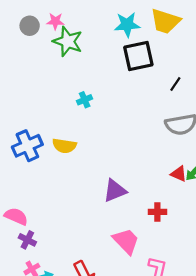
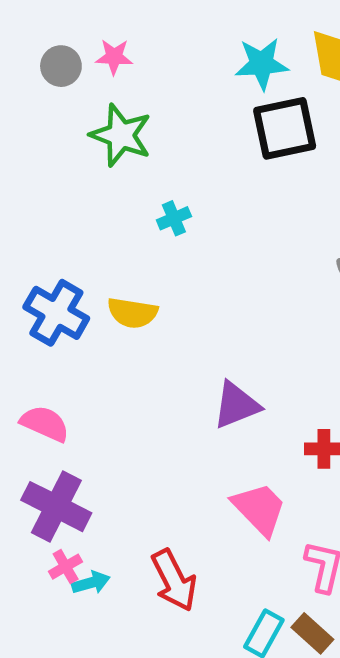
green star: (68, 41) -> (121, 135), moved
blue cross: (27, 146) -> (56, 313), turned -36
pink semicircle: (16, 216) -> (45, 424), moved
purple cross: (27, 240) -> (56, 507), size x1.8

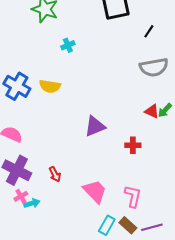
pink trapezoid: (259, 509) -> (95, 191), moved
red arrow: (174, 580) -> (55, 174), moved, size x0.6

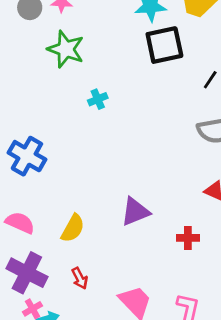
yellow semicircle: (50, 86) -> (73, 228), moved, turned -70

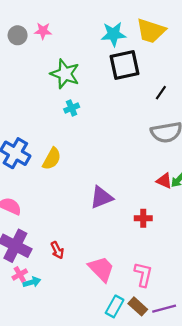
green star: (66, 49) -> (65, 74), moved
yellow semicircle: (73, 228) -> (52, 159), moved

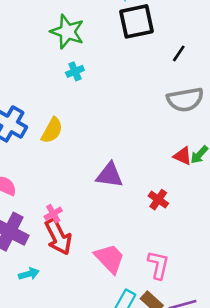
purple triangle: (101, 197) -> (110, 175), turned 30
red cross: (143, 218) -> (158, 200), turned 35
red arrow: (57, 250) -> (58, 237), size x1.8
pink cross: (20, 274) -> (53, 214), moved

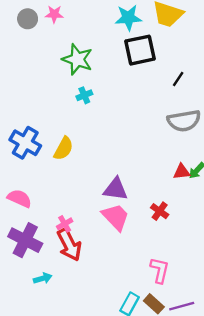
red triangle: (183, 156) -> (182, 172), turned -30
pink trapezoid: (110, 258) -> (116, 217), moved

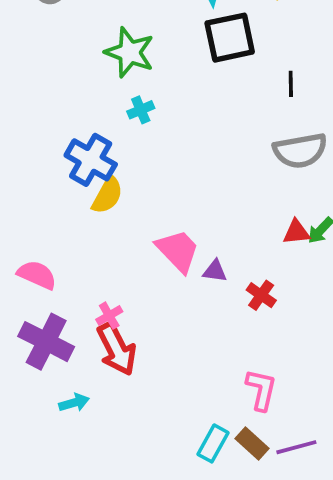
black line: (178, 79) -> (291, 84), turned -35
blue cross: (25, 143) -> (91, 160), moved
purple triangle: (116, 189) -> (215, 271), moved, size x0.6
pink trapezoid: (116, 217) -> (178, 251), moved

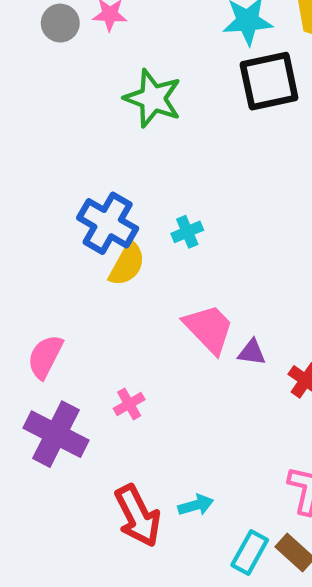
cyan cross: (141, 110) -> (187, 232), moved
pink semicircle: (37, 275) -> (45, 357), turned -87
red arrow: (117, 349) -> (138, 516), moved
cyan arrow: (74, 403) -> (196, 505), moved

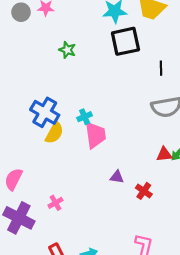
green star: (153, 98) -> (67, 50), size x0.6
pink trapezoid: (209, 329) -> (95, 135), moved, turned 36

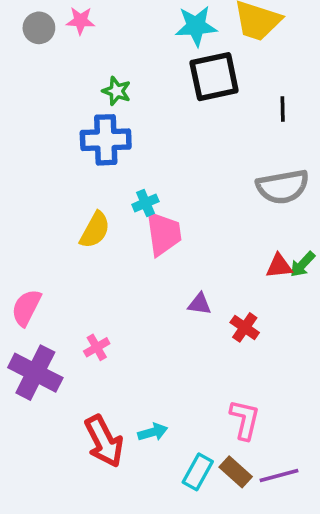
black line: (161, 68) -> (283, 109), moved
blue cross: (45, 112) -> (106, 140), moved, turned -32

